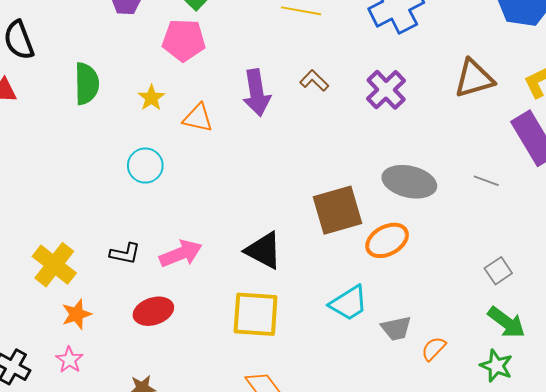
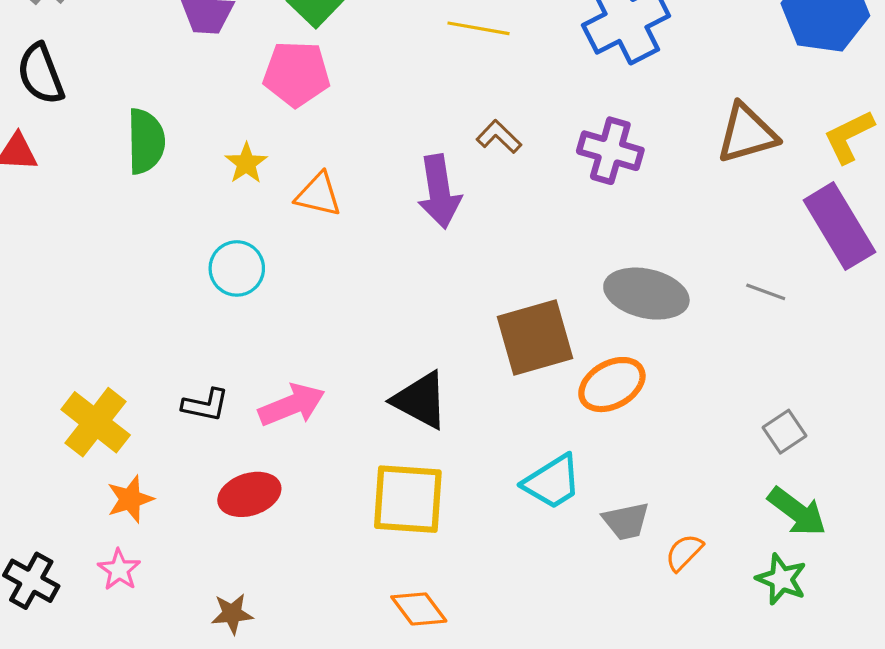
purple cross: (386, 90) -> (610, 151), turned -30
purple arrow: (257, 93) -> (439, 192), moved

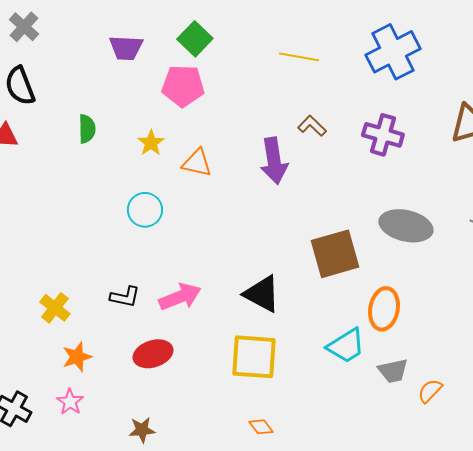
green semicircle: (146, 141) -> (87, 129), size x0.7
orange ellipse: (612, 385) -> (384, 309), moved, turned -51
yellow cross: (96, 422) -> (55, 308), size x0.7
orange diamond: (419, 609) -> (261, 427), size x0.7

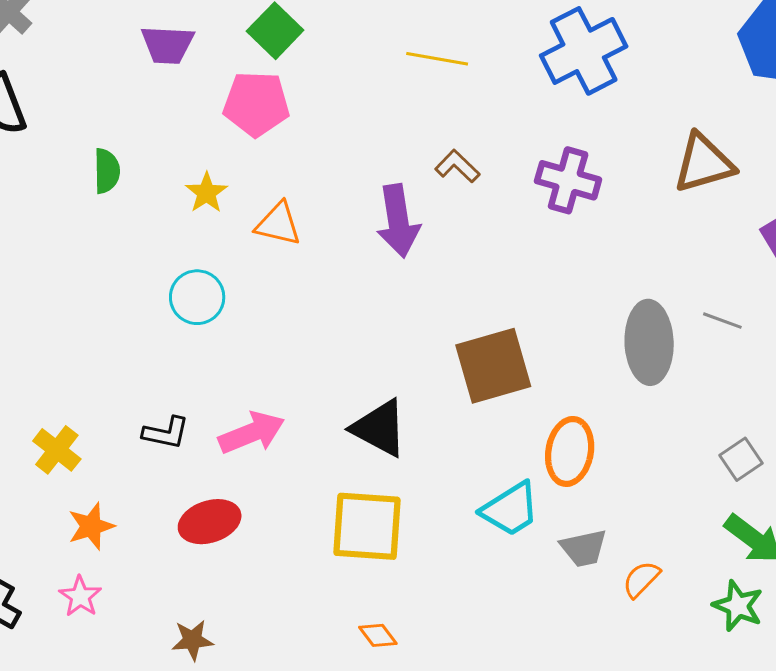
gray ellipse: (406, 226) -> (649, 342), moved, turned 75

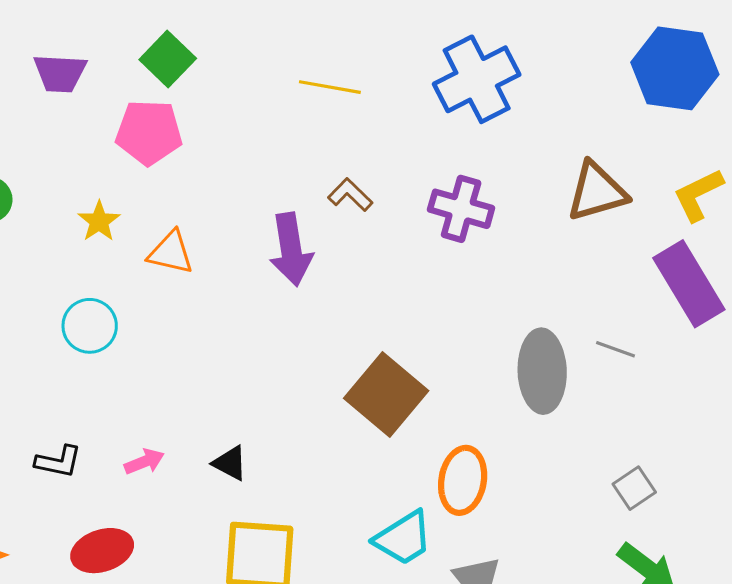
brown square: (493, 366) -> (386, 395), turned -34
black triangle: (379, 428) -> (230, 463), moved, size x0.6
pink arrow: (252, 433) -> (144, 462), size x0.6

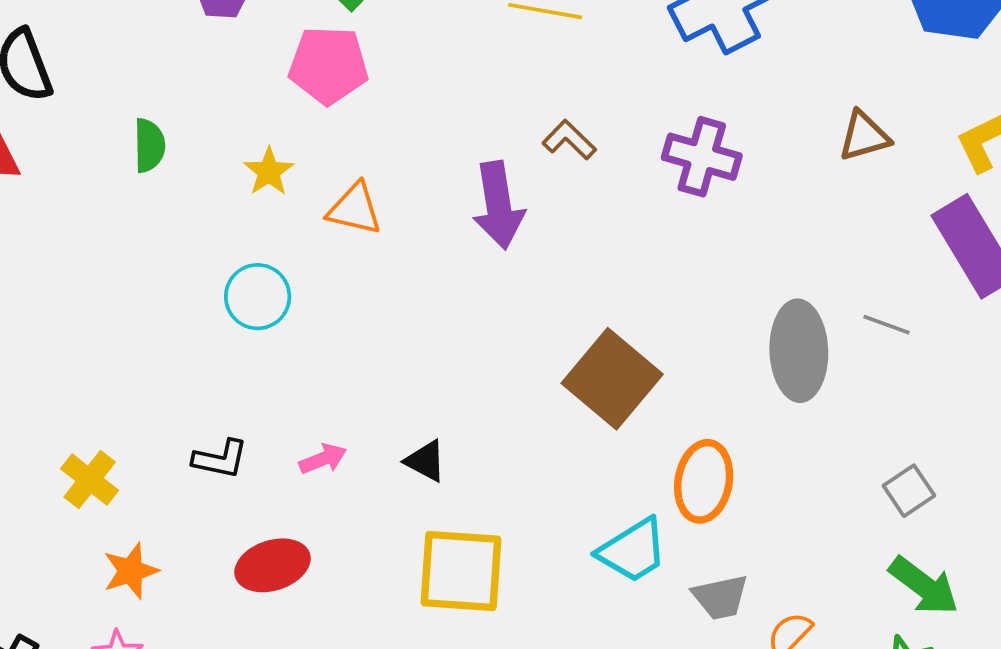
brown triangle: (597, 192) -> (864, 136), size x0.7

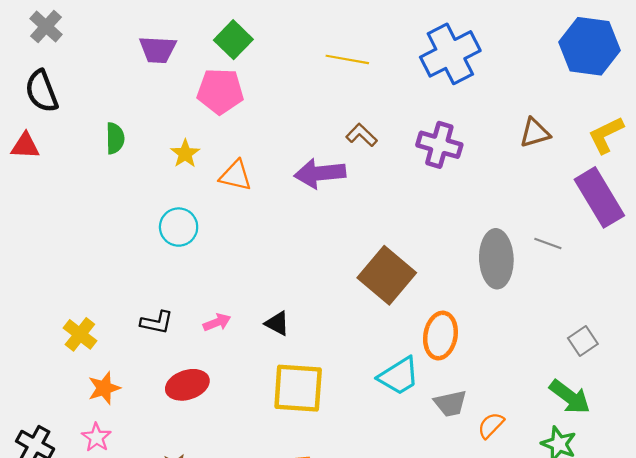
purple arrow: (498, 205) -> (320, 173), turned 93
gray square: (909, 491) -> (583, 341), moved

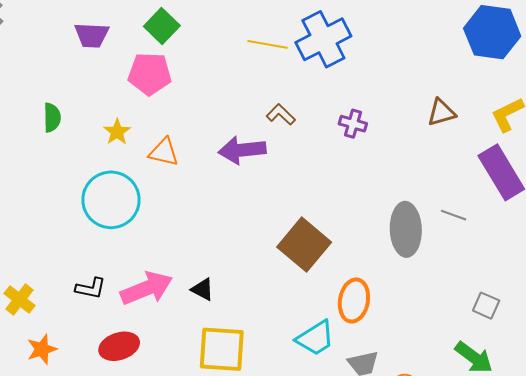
blue cross: (450, 54) -> (323, 39), moved
purple cross: (439, 145) -> (353, 124), size x0.7
cyan circle: (179, 227) -> (111, 200), size x1.6
pink arrow: (217, 322) -> (147, 288), size x2.0
gray square: (583, 341) -> (486, 306), turned -32

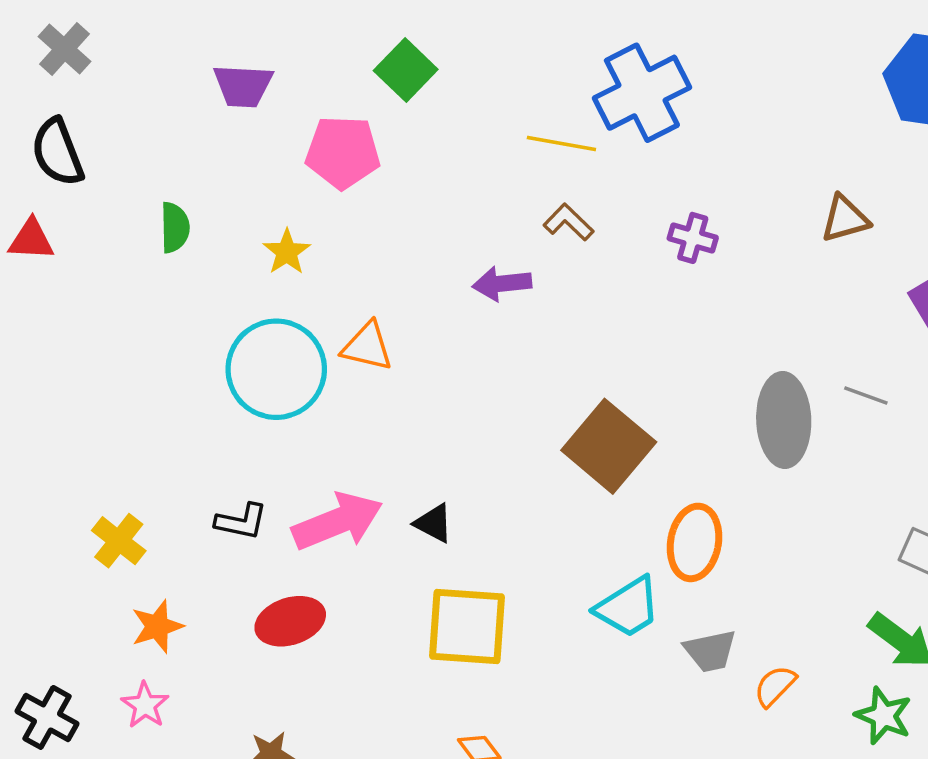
green square: (162, 26) -> (406, 70), moved
yellow line: (268, 44) -> (561, 143), moved
purple arrow: (242, 150) -> (502, 283), size x0.7
orange triangle: (164, 152) -> (367, 346), moved

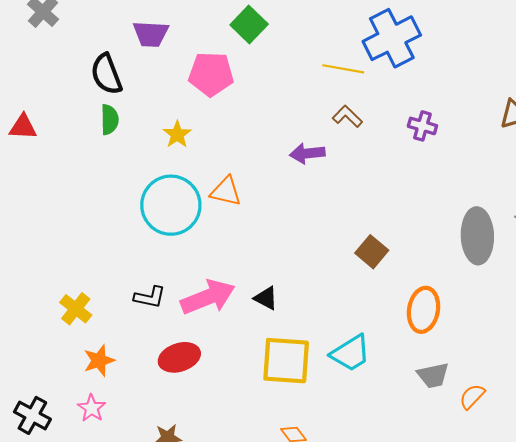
black semicircle: (57, 152) -> (106, 74), moved
brown square: (609, 446) -> (372, 252), size x0.6
cyan trapezoid: (628, 607) -> (351, 353), moved

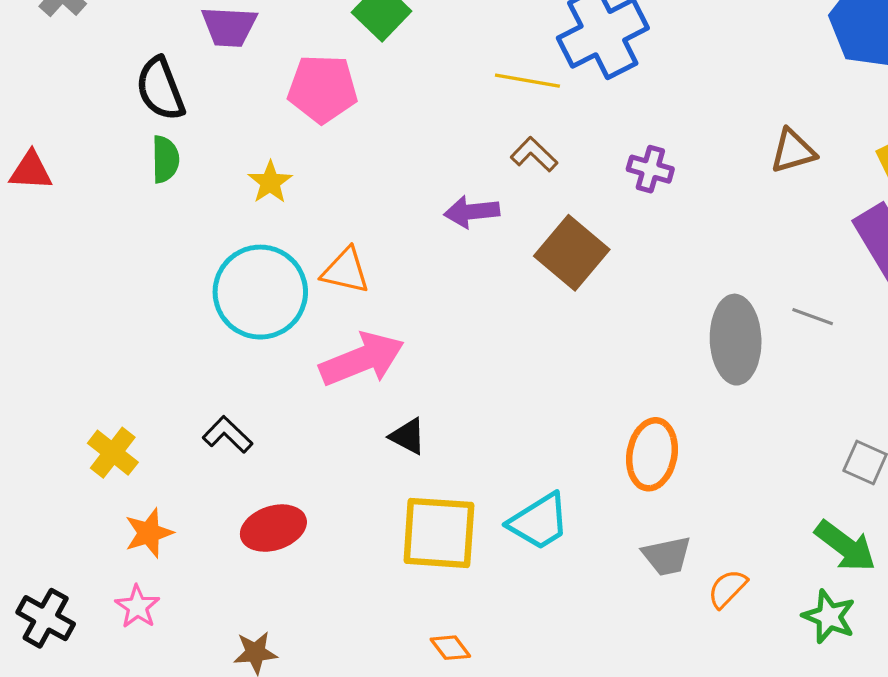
brown square: (372, 252) -> (572, 253), moved, size x1.4
black L-shape: (150, 297) -> (228, 435), turned -148
pink arrow: (208, 297) -> (362, 359), moved

